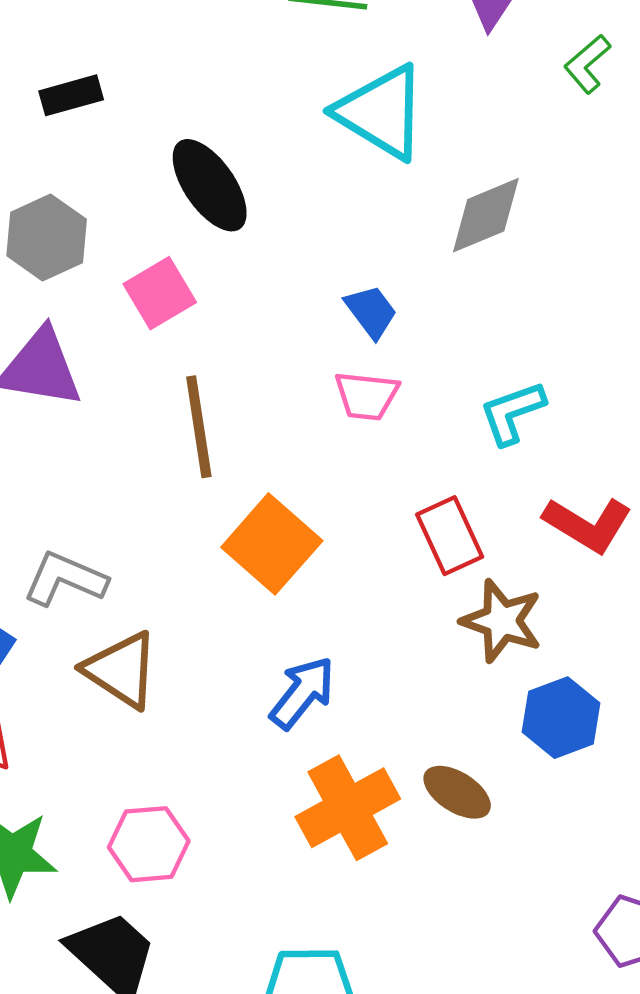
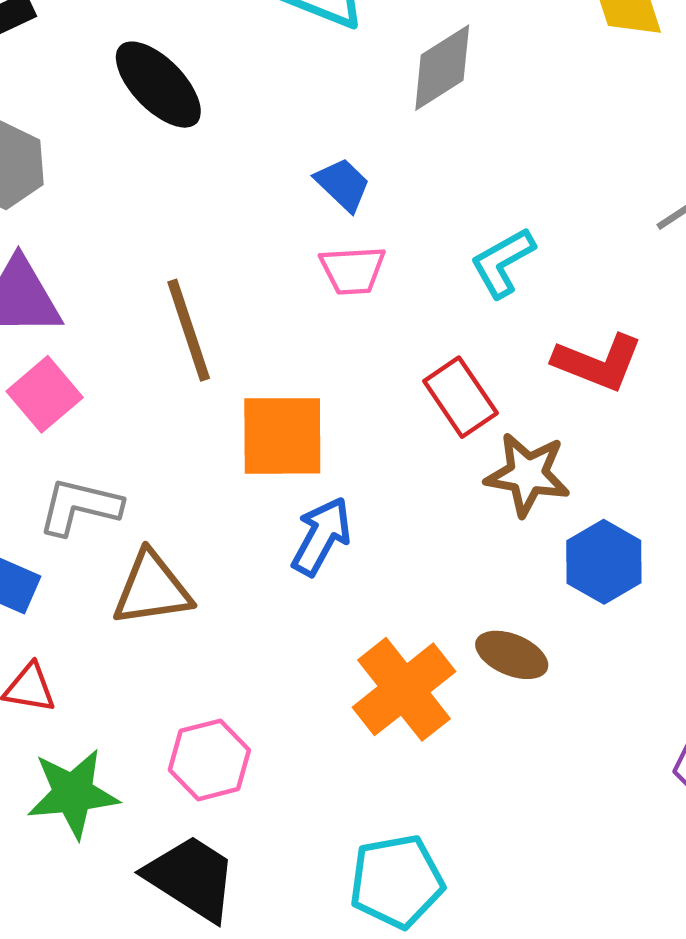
pink square: (160, 293) -> (45, 394), moved
orange square: (272, 544) -> (282, 436), turned -32
brown triangle: (121, 670) -> (152, 589), turned -32
blue arrow: (302, 693) -> (321, 536), moved

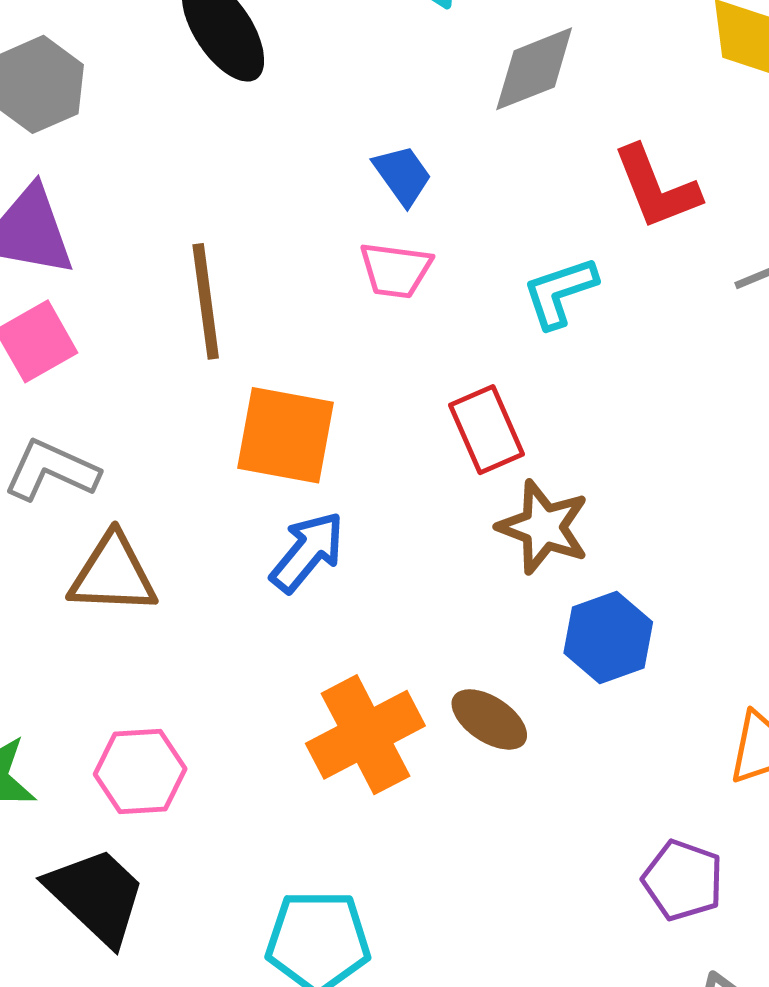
red L-shape: (598, 362) -> (656, 188), moved, turned 36

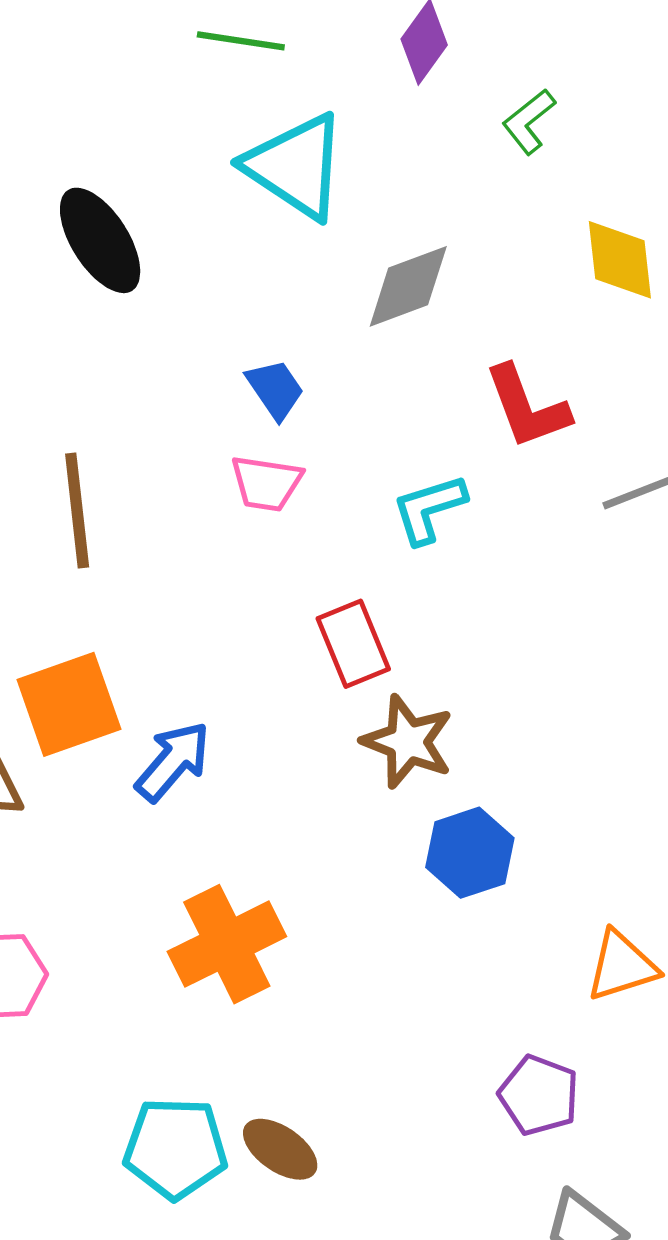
orange square: (285, 435) -> (69, 704), moved, turned -31
brown ellipse: (489, 719) -> (280, 1149), moved

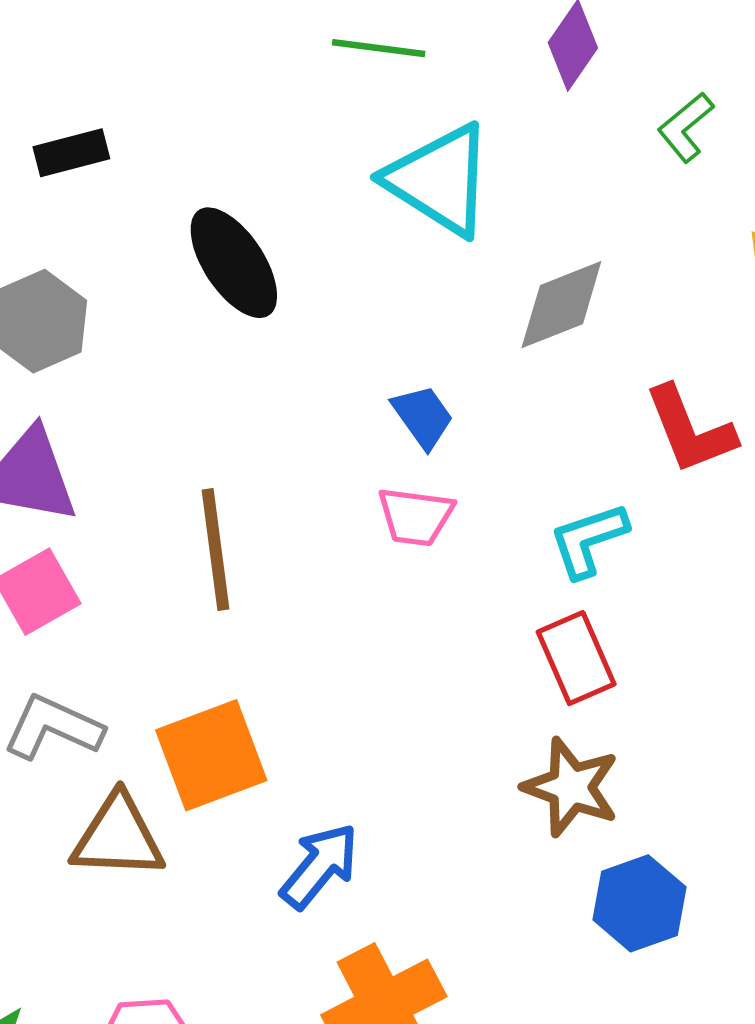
red rectangle: (353, 644) -> (576, 658), moved
blue arrow: (173, 761) -> (319, 866), moved

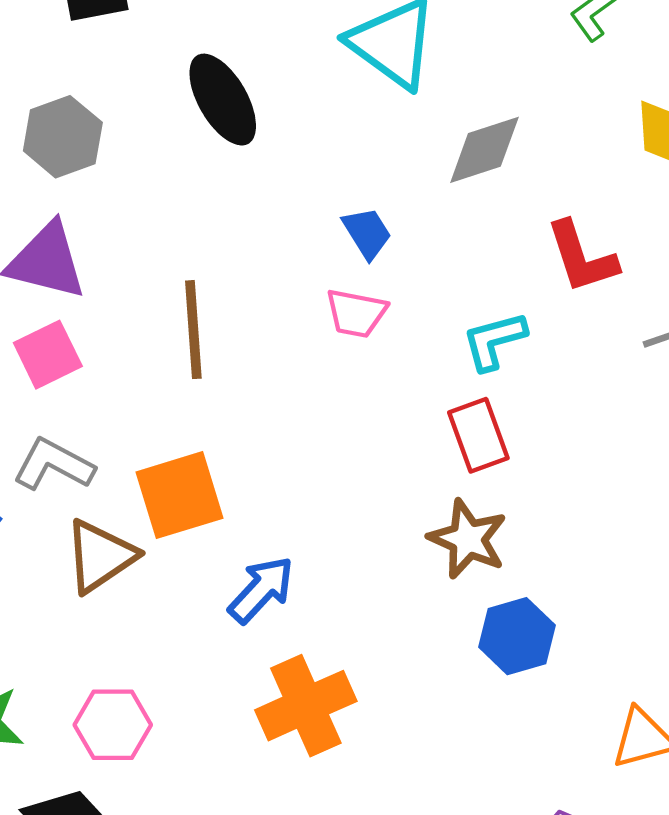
brown triangle: (118, 837) -> (100, 556), turned -40

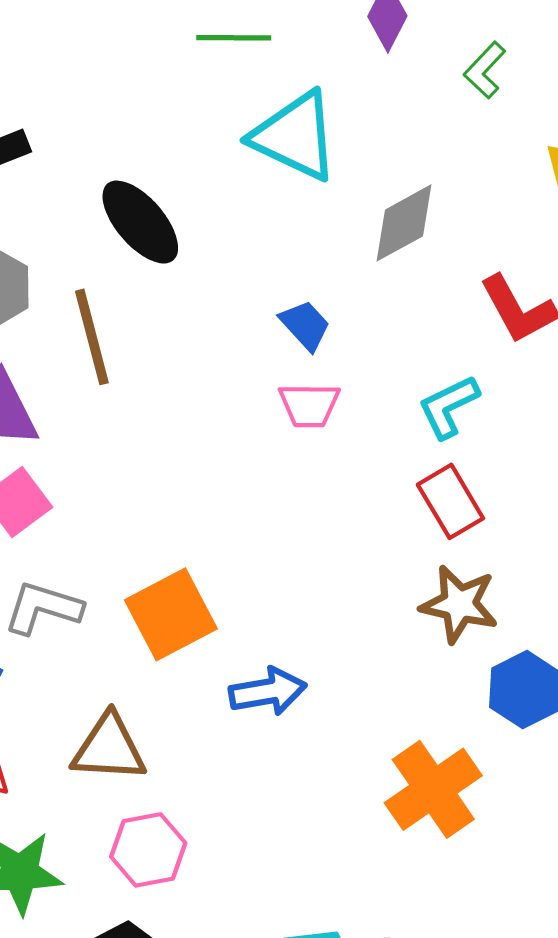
brown line: (193, 330) -> (92, 337), moved
brown triangle: (100, 556) -> (109, 748), moved, turned 48
blue arrow: (261, 590) -> (268, 691), turned 48
orange cross: (306, 706) -> (433, 789), moved

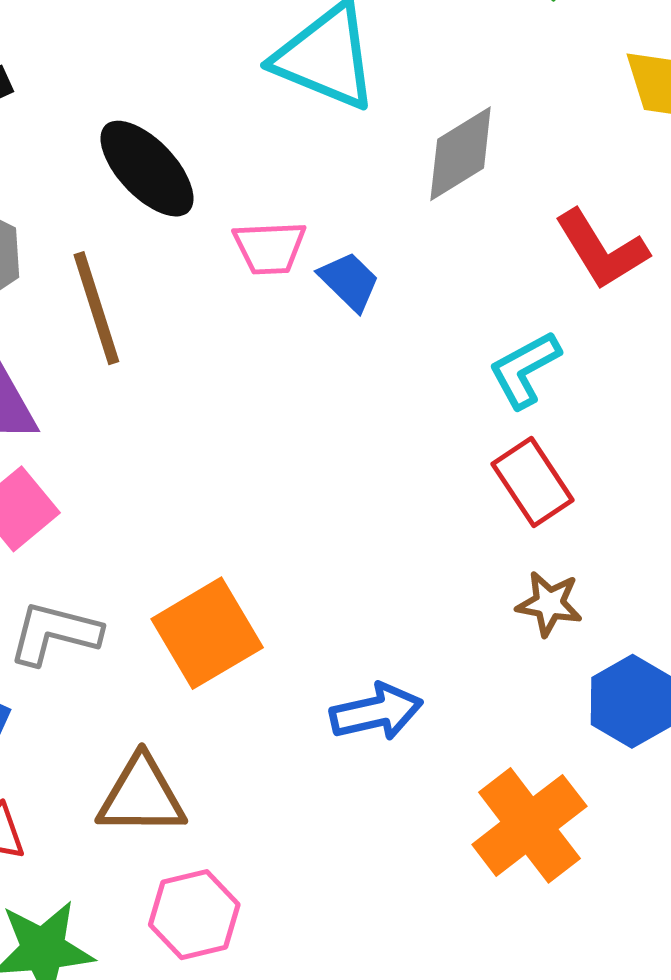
pink trapezoid: (309, 405) -> (270, 248), moved
brown star: (459, 604) -> (549, 604), size x0.7
blue arrow: (268, 691) -> (376, 712), moved

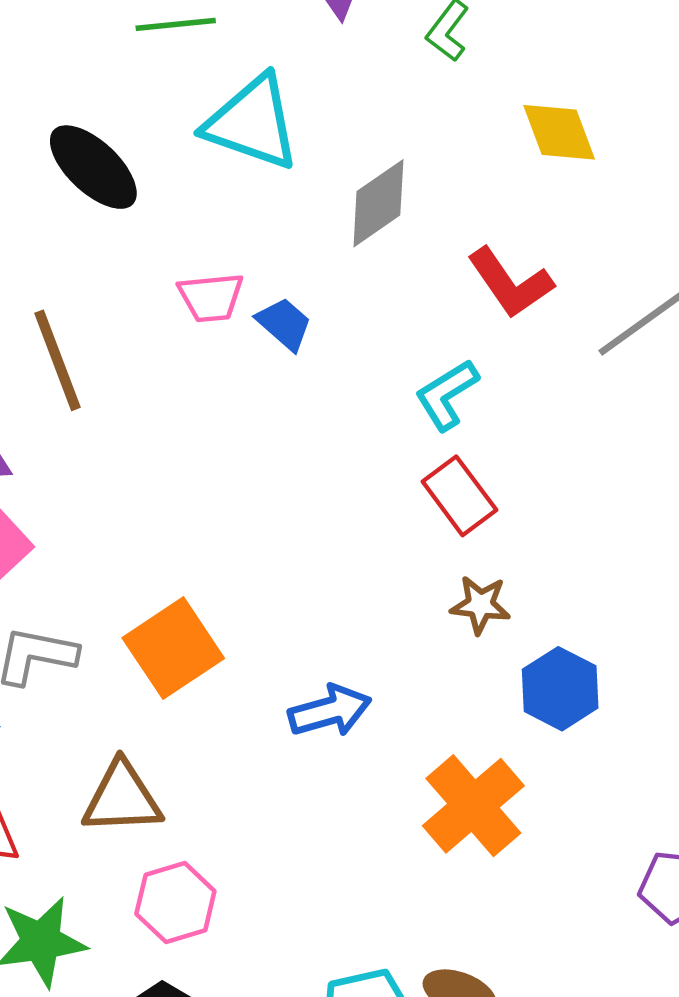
black ellipse: (147, 169) -> (93, 167), moved

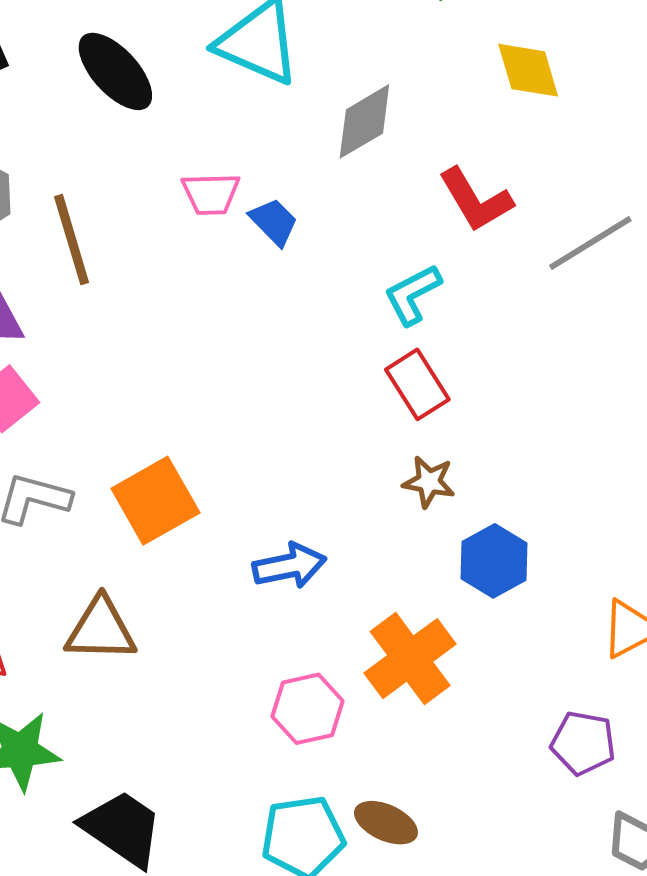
pink hexagon: (175, 903) -> (307, 709), moved

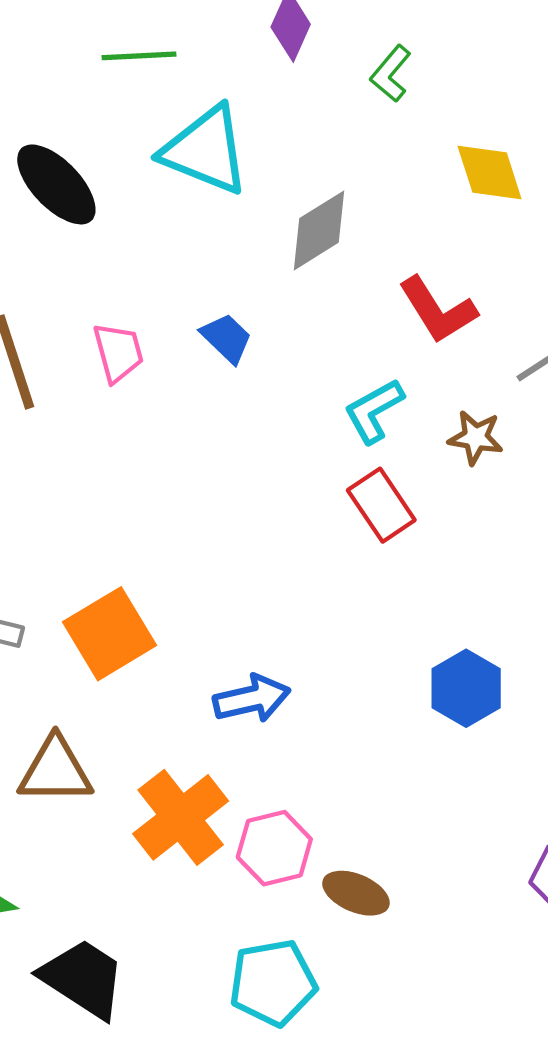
pink trapezoid: (211, 194) -> (118, 352), moved, turned -102
brown star: (429, 482) -> (476, 438), moved
orange cross: (410, 659) -> (181, 817), moved
brown ellipse: (386, 823) -> (356, 893), moved

